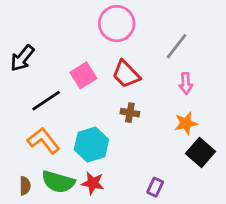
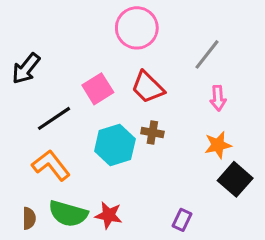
cyan hexagon: (91, 145) -> (115, 145), moved

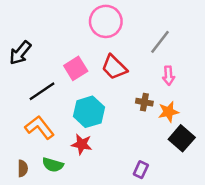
brown cross: (152, 132) -> (144, 102), moved
green semicircle: (68, 214) -> (53, 165), size x0.7
red star: (109, 215) -> (82, 144), moved

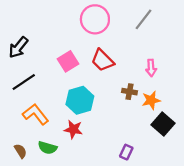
gray line: (160, 42) -> (144, 19), moved
black line: (42, 91) -> (24, 82), moved
brown semicircle: (23, 168) -> (21, 151), turned -32

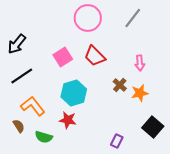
brown cross: (130, 92) -> (120, 85), turned 32
black square: (163, 124) -> (153, 127), moved
brown semicircle: (21, 151) -> (19, 126), moved

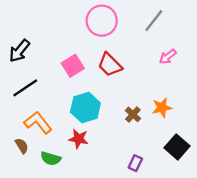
pink arrow: (140, 63) -> (168, 57), moved, turned 56
brown cross: (120, 85) -> (133, 114), moved

